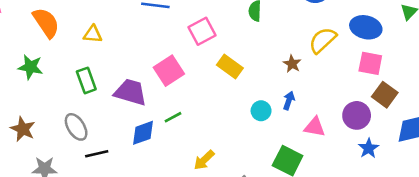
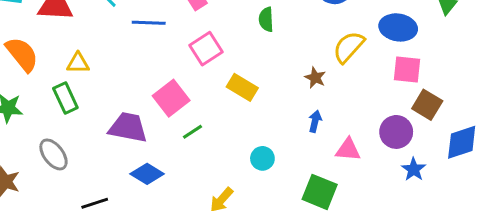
green rectangle: (86, 80) -> (65, 98), moved
cyan circle: (261, 111) -> (262, 158), moved
green line: (173, 117) -> (193, 132), moved
gray ellipse: (76, 127) -> (53, 154), moved
blue diamond: (143, 133) -> (147, 174), turned 56

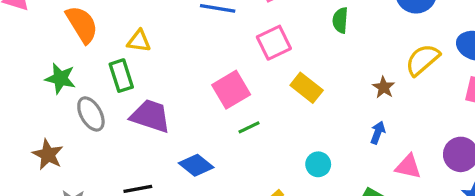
purple trapezoid: (128, 127) -> (150, 116), moved
gray ellipse: (53, 154) -> (91, 114), moved

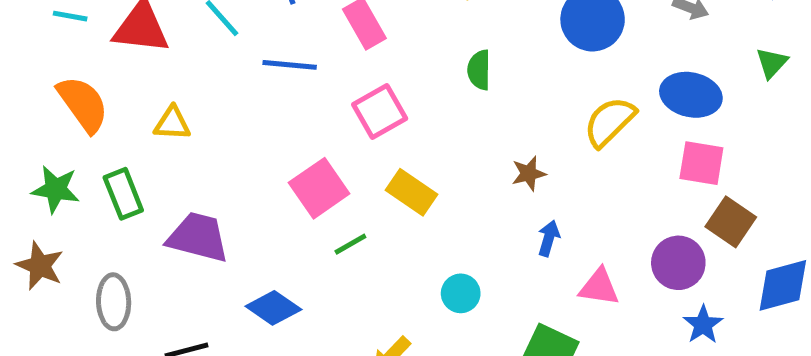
green rectangle: (121, 76) -> (123, 194), moved
brown star: (384, 87) -> (529, 174), moved, turned 30
yellow rectangle: (307, 88) -> (411, 192), moved
gray ellipse: (91, 114) -> (114, 302), moved, turned 32
brown star: (48, 155) -> (40, 266), moved

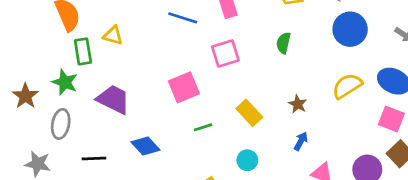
brown star: (529, 174) -> (298, 104), turned 30
green star: (56, 189) -> (65, 82), moved
yellow rectangle: (411, 192) -> (249, 113), moved
green rectangle: (123, 194) -> (83, 51), moved
green line: (350, 244) -> (203, 127), moved

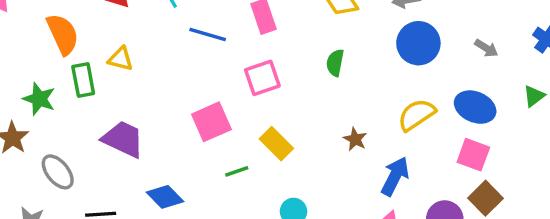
green star: (65, 82) -> (39, 99), moved
yellow rectangle: (249, 113) -> (276, 144), moved
gray ellipse: (61, 124) -> (58, 172), turned -48
blue arrow: (301, 141) -> (395, 176), moved, size x1.6

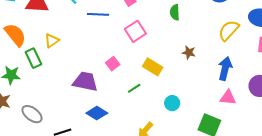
yellow triangle: (121, 59) -> (52, 41), turned -35
pink square: (211, 122) -> (113, 64), size x0.6
purple trapezoid: (123, 139) -> (85, 82), moved
brown star: (355, 139) -> (189, 53), moved

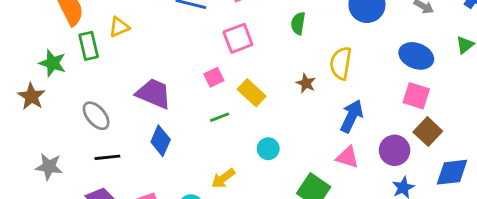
yellow semicircle: (229, 30) -> (341, 63), moved, turned -45
pink square: (113, 64) -> (214, 77), moved
blue diamond: (97, 113) -> (161, 141), turned 70
gray ellipse: (32, 114) -> (96, 116), moved

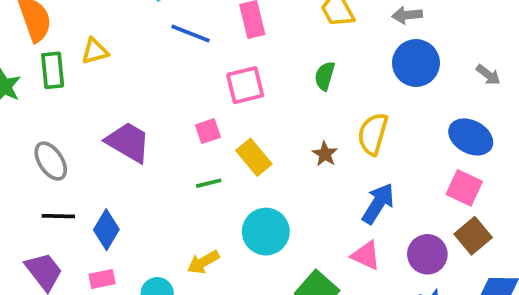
blue diamond: (161, 141) -> (106, 230), moved
cyan circle: (268, 149) -> (266, 232), size x1.6

